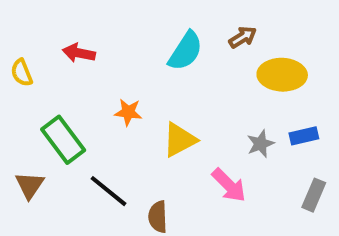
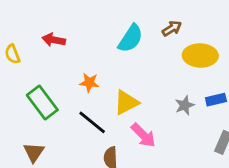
brown triangle: (30, 185) -> (34, 152), moved
pink arrow: (229, 185) -> (143, 135), moved
black line: (109, 191) -> (92, 122), moved

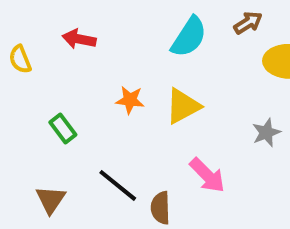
green rectangle: (42, 102) -> (63, 129), size x0.6
yellow triangle: (126, 102) -> (183, 106), moved
black line: (92, 122) -> (118, 185), moved

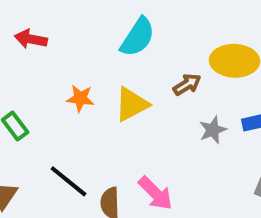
brown arrow: (248, 23) -> (187, 84), moved
pink arrow: (207, 175) -> (155, 193), moved

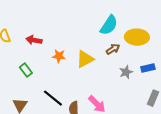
cyan semicircle: (138, 37) -> (109, 25), moved
red arrow: (31, 39) -> (34, 40), moved

